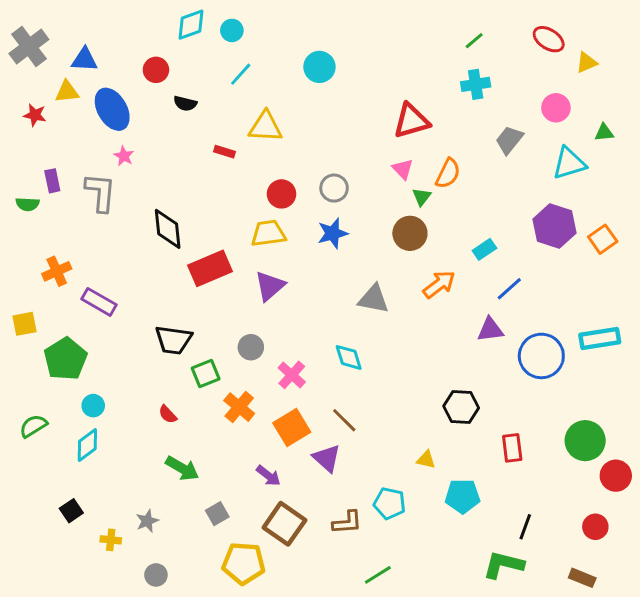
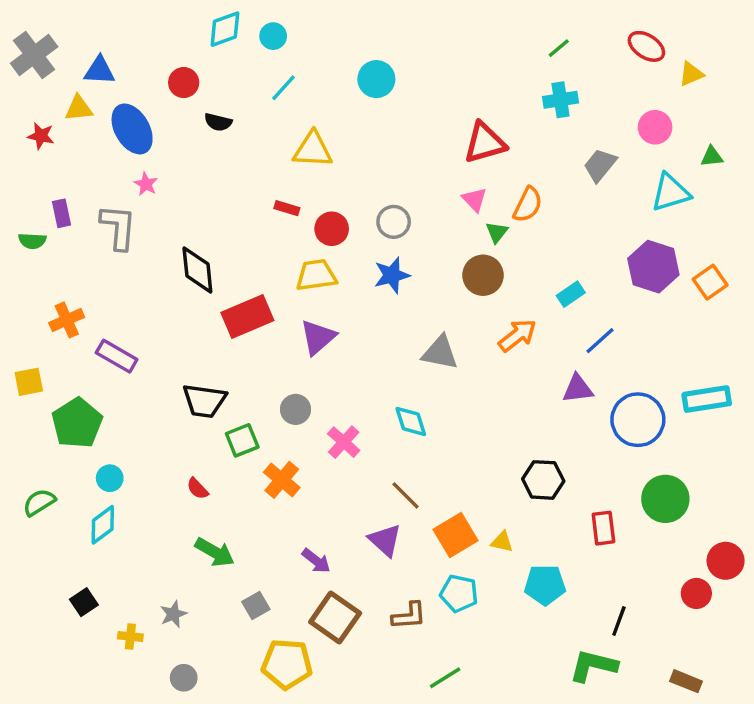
red rectangle: (225, 152) -> (287, 208), moved
orange square: (292, 427) -> (455, 535), moved
green circle: (585, 441) -> (665, 499), moved
red circle: (595, 527) -> (696, 593), moved

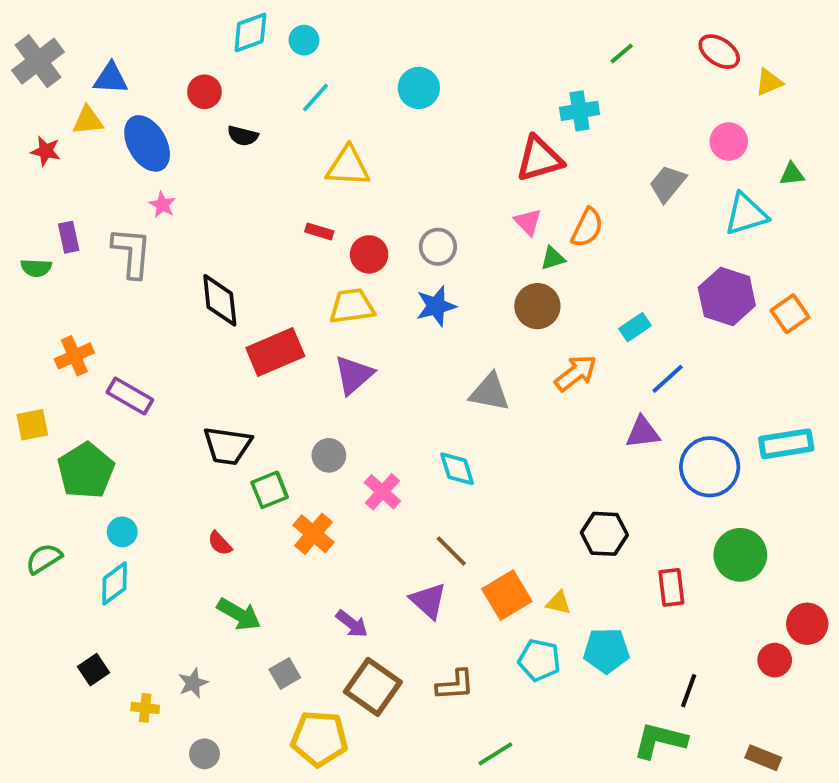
cyan cross: (560, 100) -> (580, 111), moved
green triangle: (497, 232) -> (553, 258), turned 35
cyan pentagon: (459, 593) -> (539, 660), moved

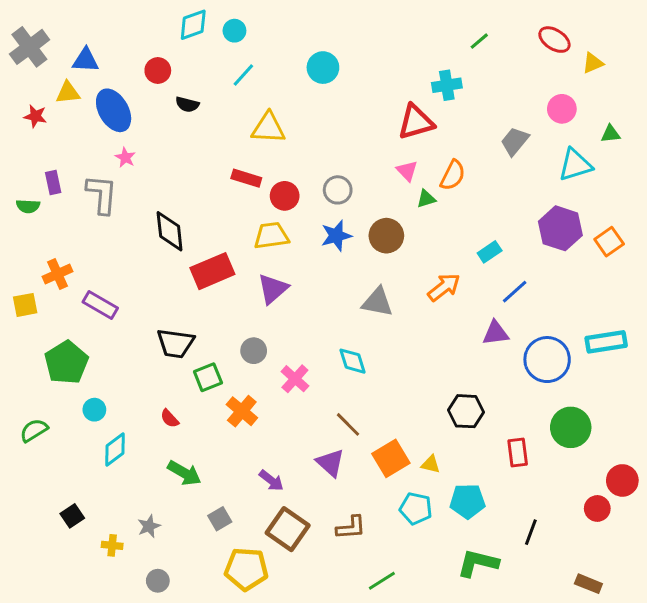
red rectangle: (319, 231) -> (246, 178), size x1.4
brown circle: (537, 306) -> (386, 236), moved
yellow square: (32, 425) -> (25, 305), moved
cyan diamond: (115, 584) -> (115, 450), moved
green L-shape: (660, 740) -> (478, 563), moved

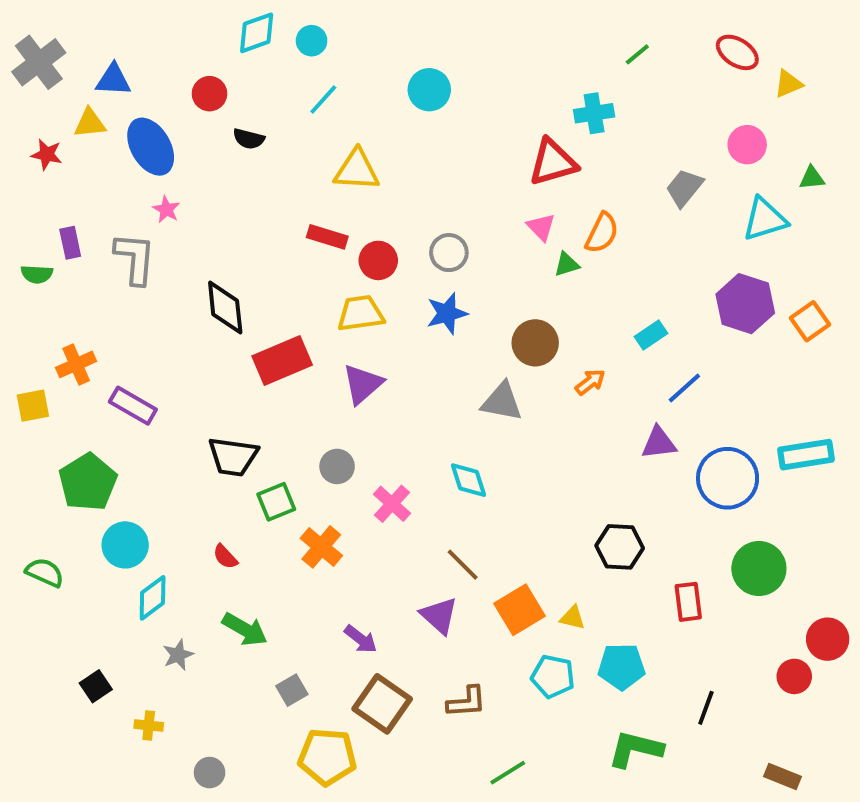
brown circle: (386, 236) -> (535, 343), moved
orange arrow: (444, 287) -> (590, 382), size x0.7
cyan circle: (94, 410) -> (125, 545), size x1.5
green semicircle: (34, 430) -> (45, 572), turned 56
gray star: (149, 526) -> (178, 655), moved

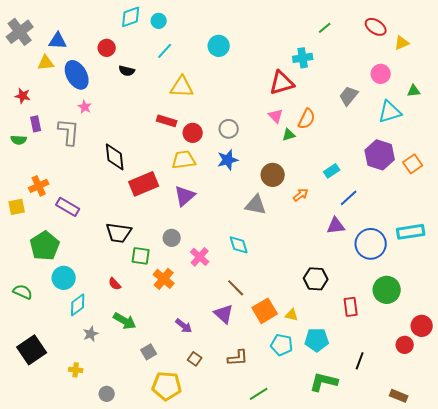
red star: (47, 154) -> (23, 96), moved
green square: (276, 502) -> (141, 256), turned 30
black square: (96, 686) -> (32, 350), moved, size x1.8
brown square: (382, 704) -> (195, 359), size x0.5

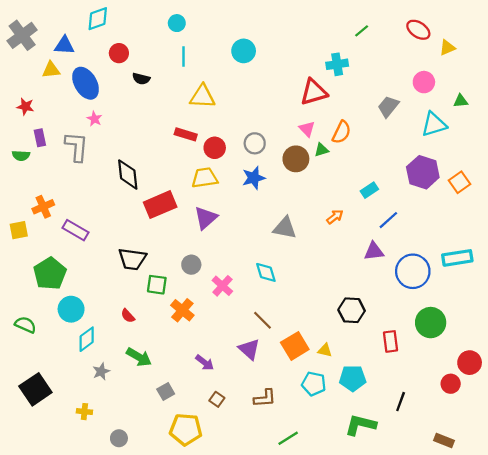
cyan diamond: (131, 17) -> (98, 19), moved
cyan line: (165, 51) -> (183, 56), turned -42
brown circle: (273, 175) -> (296, 159), moved

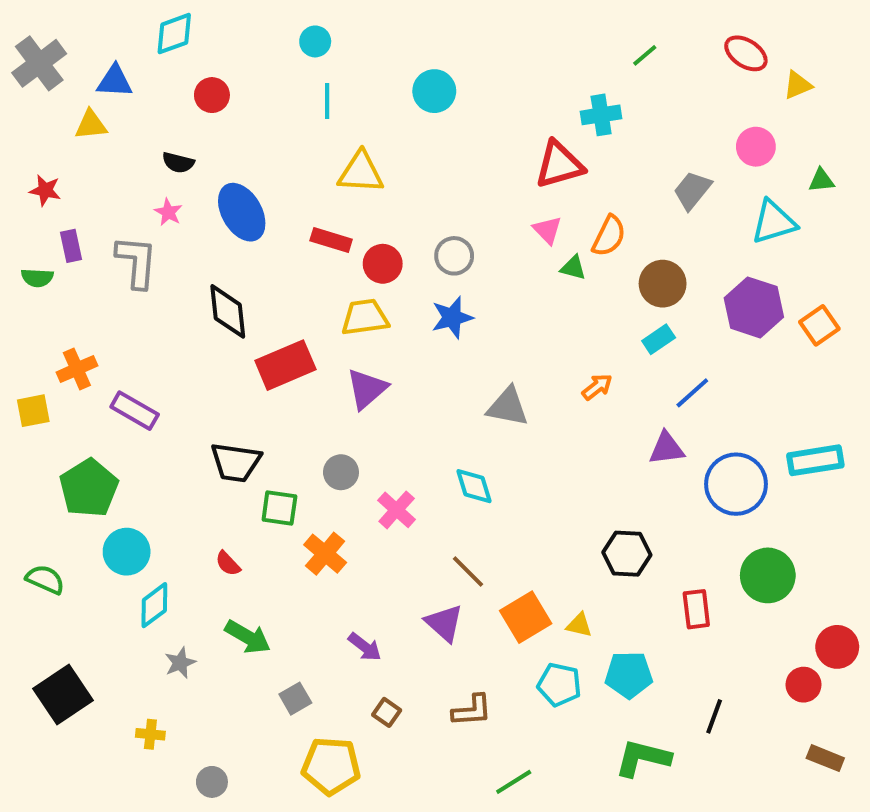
black semicircle: (141, 79) -> (178, 163), moved
blue ellipse: (86, 83) -> (242, 212), moved
green triangle: (322, 150) -> (573, 268), turned 32
brown circle: (296, 159) -> (663, 284), moved
brown rectangle: (444, 441) -> (825, 758), moved

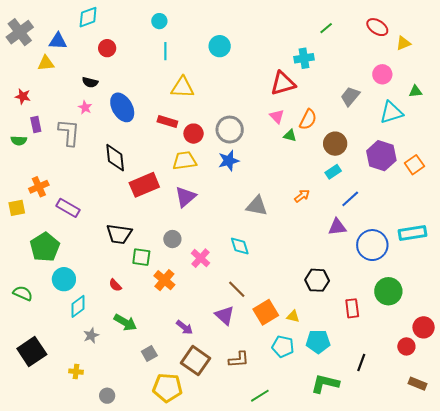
gray circle: (454, 256) -> (230, 130), size x1.4
brown square: (387, 712) -> (196, 361), size x2.0

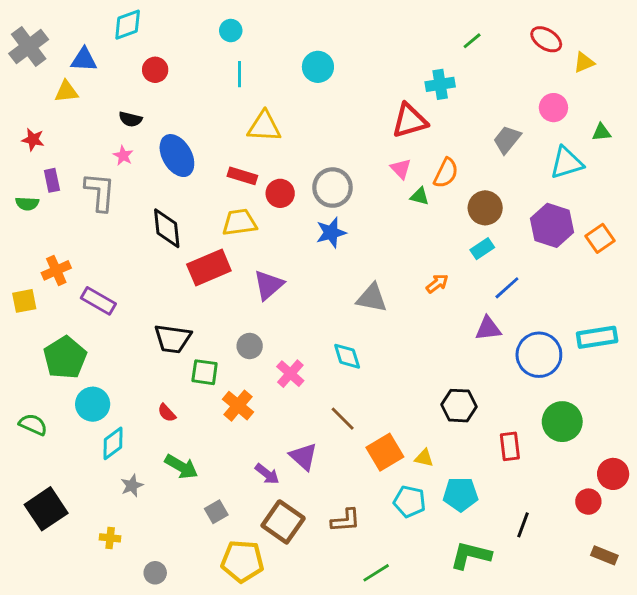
yellow trapezoid: (184, 161) -> (239, 222), moved
purple triangle: (225, 315) -> (303, 456), moved

